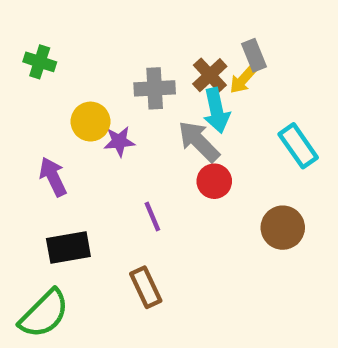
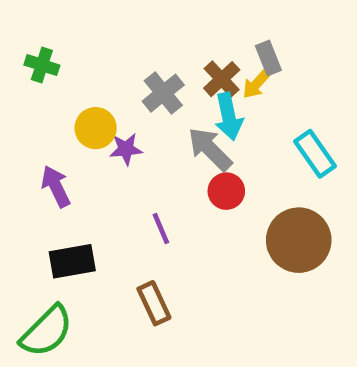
gray cross: (155, 88) -> (163, 93), turned -36
brown circle: (283, 228) -> (299, 240), size x1.4

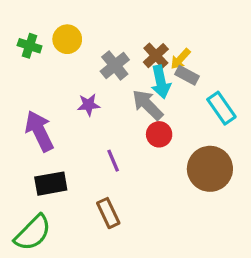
gray rectangle: (268, 58) -> (187, 75), moved, turned -40
yellow circle: (96, 128) -> (67, 39), moved
purple arrow: (56, 186) -> (39, 131), size x1.4

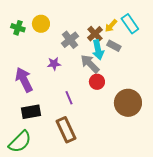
yellow arrow: (180, 59) -> (111, 26), moved
cyan rectangle: (221, 108) -> (130, 24), moved
brown rectangle: (108, 213) -> (66, 130), size x1.4

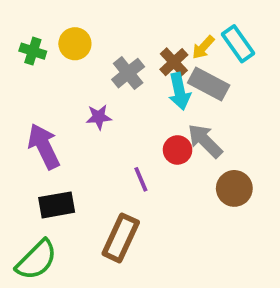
gray rectangle: (114, 46) -> (209, 84), size x1.5
gray arrow: (90, 64) -> (205, 141), moved
purple line: (69, 98) -> (141, 179), moved
brown circle: (128, 103) -> (234, 188), size x0.7
brown rectangle: (66, 130) -> (121, 238), turned 50

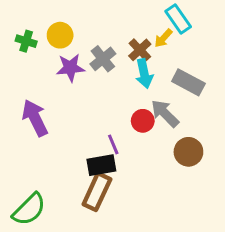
cyan rectangle: (238, 44) -> (178, 19), moved
gray rectangle: (209, 84) -> (188, 82), moved
purple star: (99, 117) -> (70, 68), moved, size x1.4
black rectangle: (57, 205) -> (101, 165), moved

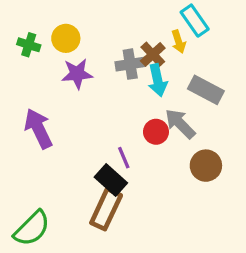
yellow arrow: (163, 38) -> (179, 42), turned -60
gray cross: (103, 59) -> (130, 64), moved, turned 30
black rectangle: (101, 165) -> (111, 180), turned 52

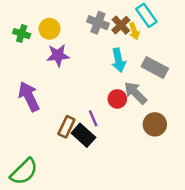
brown cross: (153, 54) -> (121, 25), moved
gray cross: (130, 64) -> (98, 23), moved, turned 30
brown rectangle: (106, 209) -> (66, 127), moved, size x0.7

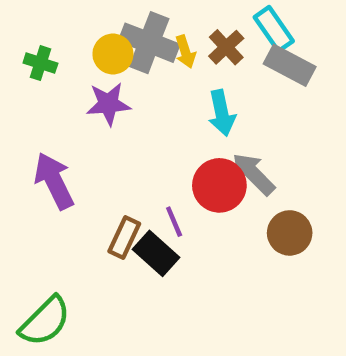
gray cross: (98, 23) -> (149, 43), moved, size x1.4
yellow circle: (49, 29) -> (113, 54), moved
yellow arrow: (134, 31) -> (185, 52), moved
gray rectangle: (155, 67) -> (290, 65), moved
red circle: (117, 99) -> (219, 185), size x1.5

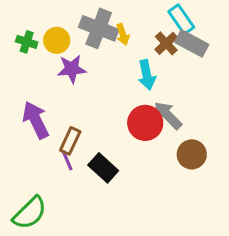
brown cross: (226, 47) -> (166, 43), moved
yellow circle: (113, 54) -> (57, 40), moved
purple line: (174, 222) -> (67, 160), moved
brown rectangle: (124, 237) -> (70, 141), moved

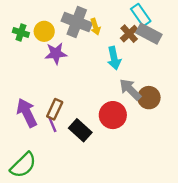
purple arrow: (36, 120) -> (27, 113), moved
red circle: (145, 123) -> (113, 115), moved
brown circle: (192, 154) -> (149, 98), moved

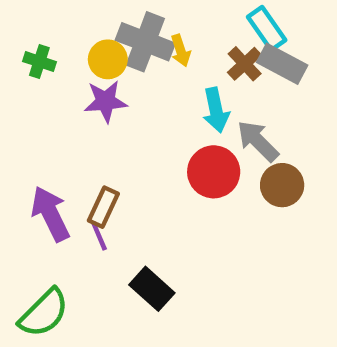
yellow circle: (44, 31) -> (108, 59), moved
gray arrow: (130, 89) -> (258, 141), moved
red circle: (113, 115) -> (214, 172), moved
black rectangle: (80, 130) -> (152, 289), moved

